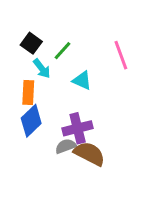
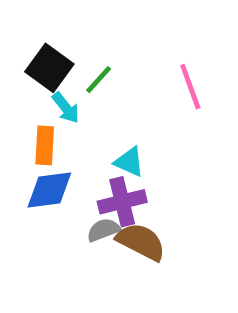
black square: (31, 43) -> (49, 68), size x1.4
cyan triangle: (82, 80) -> (129, 162), moved
blue diamond: (31, 121) -> (49, 190), turned 36

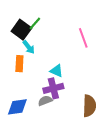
green line: (99, 80) -> (35, 23), moved
blue diamond: (49, 190) -> (17, 107), moved
brown semicircle: (141, 242) -> (89, 106), moved, turned 65

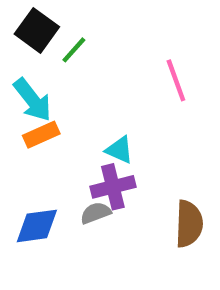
black square: (21, 30) -> (37, 30), moved
cyan arrow: (29, 47) -> (33, 100), moved, size x1.5
orange rectangle: (19, 64) -> (41, 135), turned 63

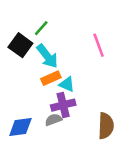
black square: (37, 30) -> (20, 45), moved
cyan arrow: (33, 100) -> (47, 56), moved
orange rectangle: (41, 135) -> (51, 78), moved

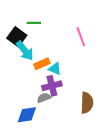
green line: (41, 28) -> (34, 23), turned 48
cyan arrow: (47, 56) -> (25, 51), moved
blue diamond: (20, 127) -> (27, 115), moved

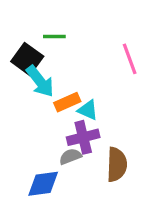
brown semicircle: (87, 103) -> (117, 165), moved

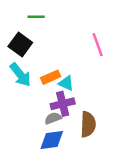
green line: (54, 37) -> (36, 17), moved
cyan arrow: (40, 81) -> (20, 75), moved
blue diamond: (43, 184) -> (52, 140), moved

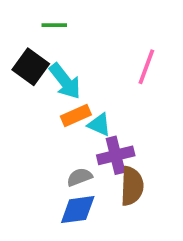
pink line: (98, 45) -> (146, 67), turned 40
cyan arrow: (20, 75) -> (65, 81), moved
purple cross: (63, 104) -> (116, 155), moved

